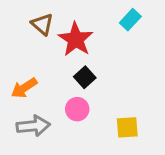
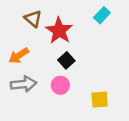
orange arrow: (24, 88) -> (19, 56), moved
gray arrow: (33, 126) -> (24, 84), moved

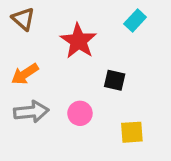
brown triangle: (33, 19) -> (23, 19), moved
black square: (66, 60) -> (115, 80), moved, turned -35

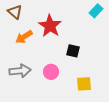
cyan rectangle: (135, 20) -> (96, 11), moved
orange arrow: (25, 74) -> (24, 37), moved

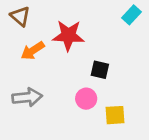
red star: (50, 26) -> (68, 35), turned -30
pink circle: (51, 72) -> (86, 99), moved

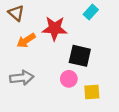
cyan rectangle: (131, 15) -> (91, 12), moved
black square: (100, 70) -> (80, 56), size x1.5

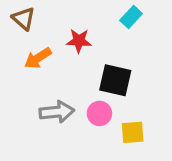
red star: (55, 28) -> (79, 41), size x0.7
gray arrow: (22, 78) -> (57, 112), moved

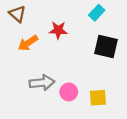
black square: (115, 80) -> (106, 47), moved
pink circle: (99, 113) -> (69, 92), moved

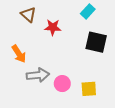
brown triangle: (17, 14) -> (28, 15), moved
orange arrow: (28, 43) -> (19, 54), moved, turned -90

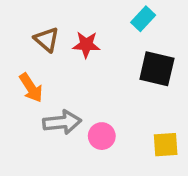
brown triangle: (28, 15) -> (47, 39), moved
yellow square: (89, 89) -> (166, 145), moved

